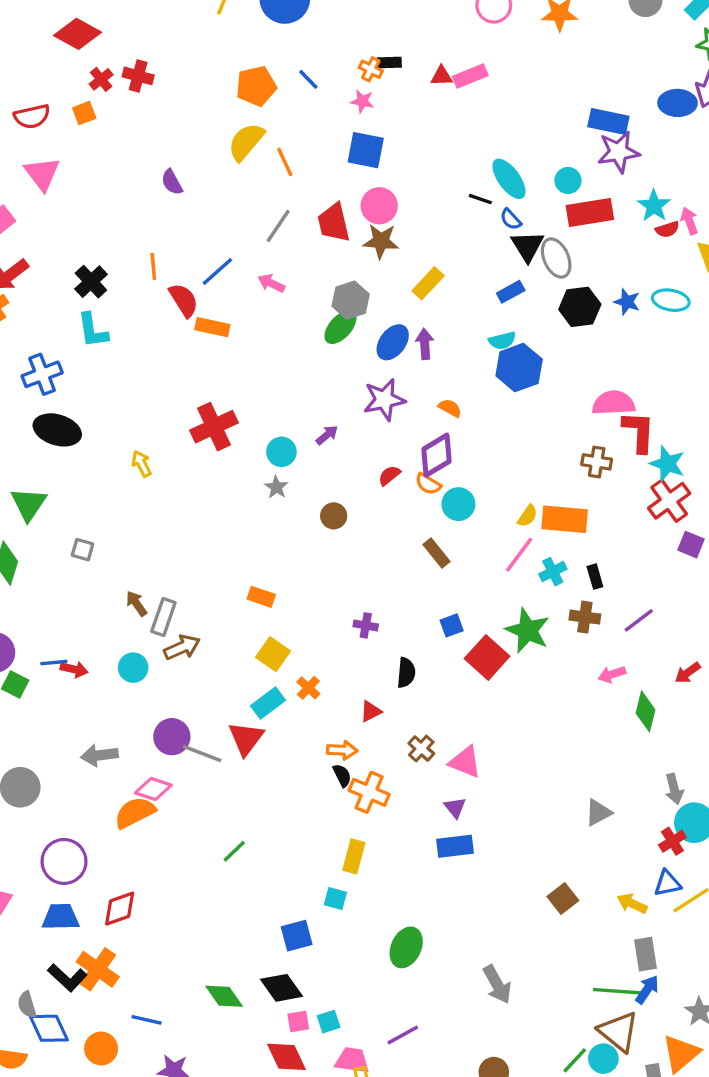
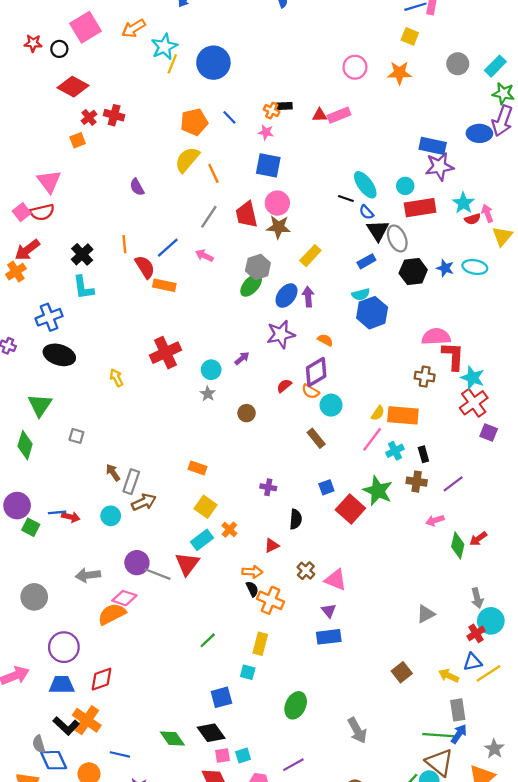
red semicircle: (32, 116) -> (42, 212), moved
red arrow: (688, 673) -> (478, 539), moved
green line: (234, 851) -> (208, 640), moved

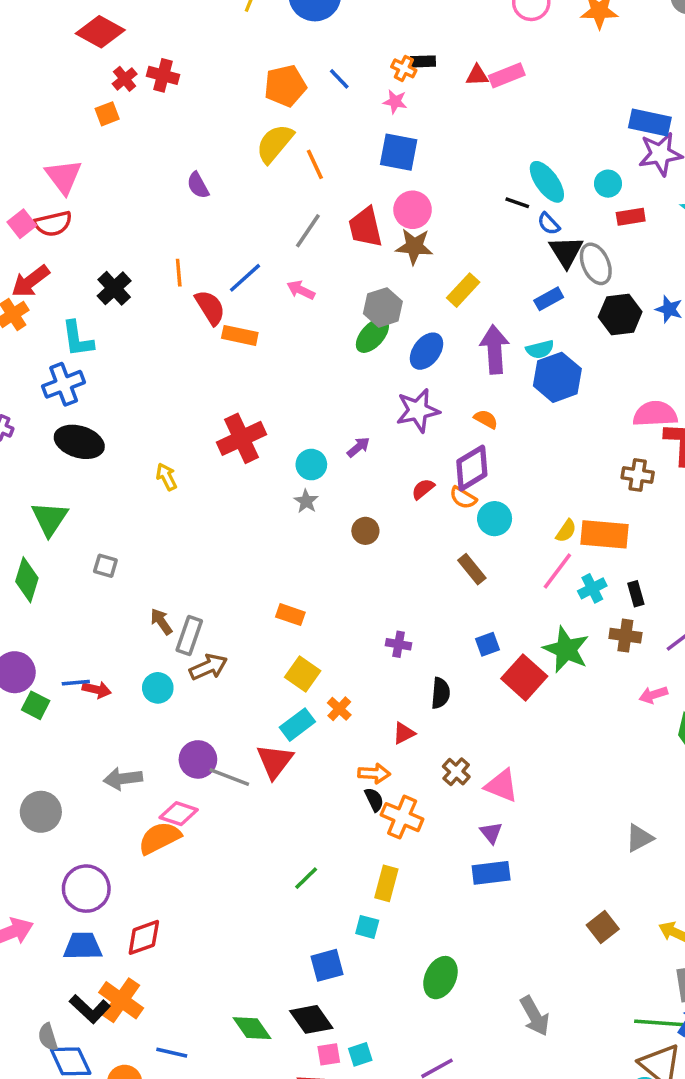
red rectangle: (420, 208) -> (631, 217), size x0.6
cyan L-shape: (83, 288) -> (78, 339), moved
purple arrow: (308, 297) -> (495, 349), moved, size x1.5

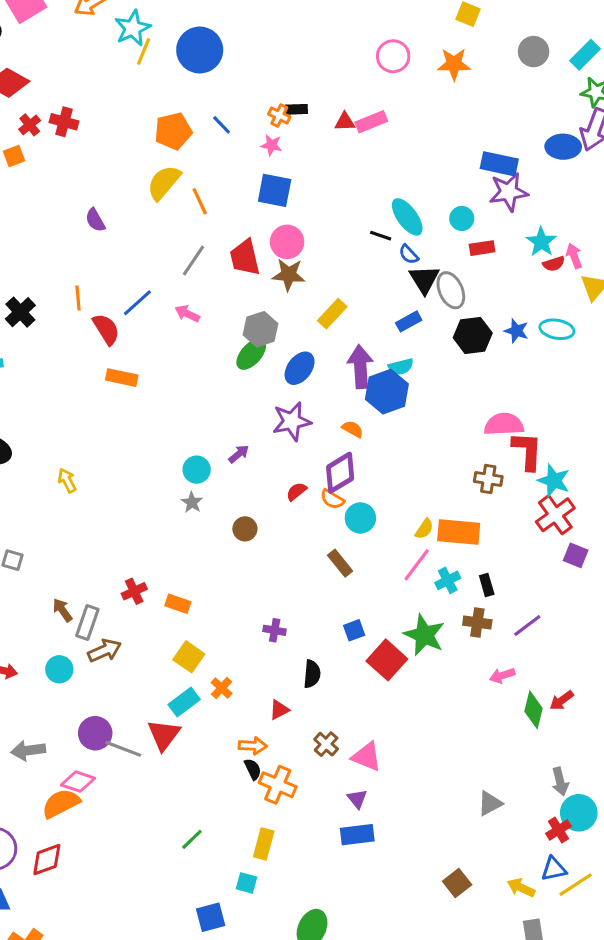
orange rectangle: (240, 335) -> (122, 378), moved
blue hexagon: (557, 377) -> (387, 392), moved
red cross: (242, 438) -> (134, 591), moved, size x0.6
red diamond: (144, 937) -> (47, 860), moved

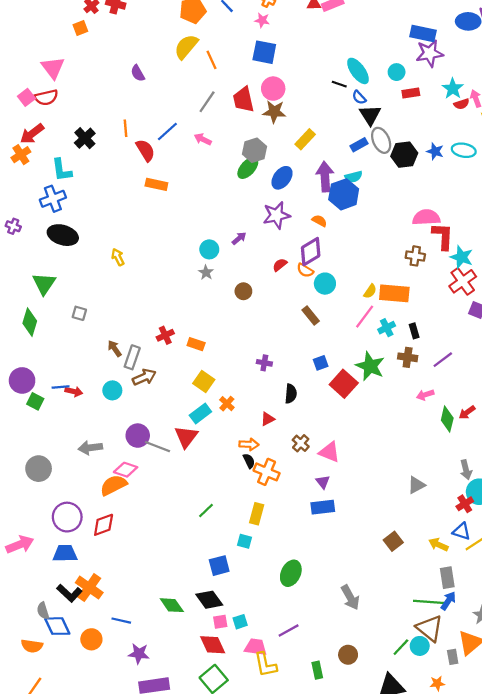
gray ellipse: (451, 290) -> (381, 140), moved
blue triangle: (554, 869) -> (462, 531), turned 30

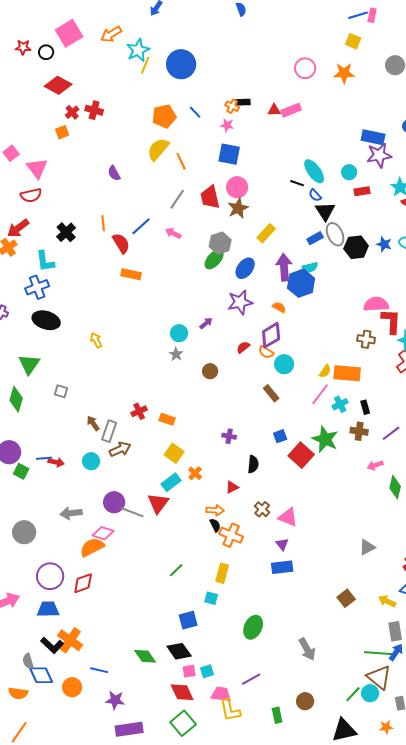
pink square: (26, 97) -> (11, 153), moved
brown star: (274, 112) -> (238, 208), turned -30

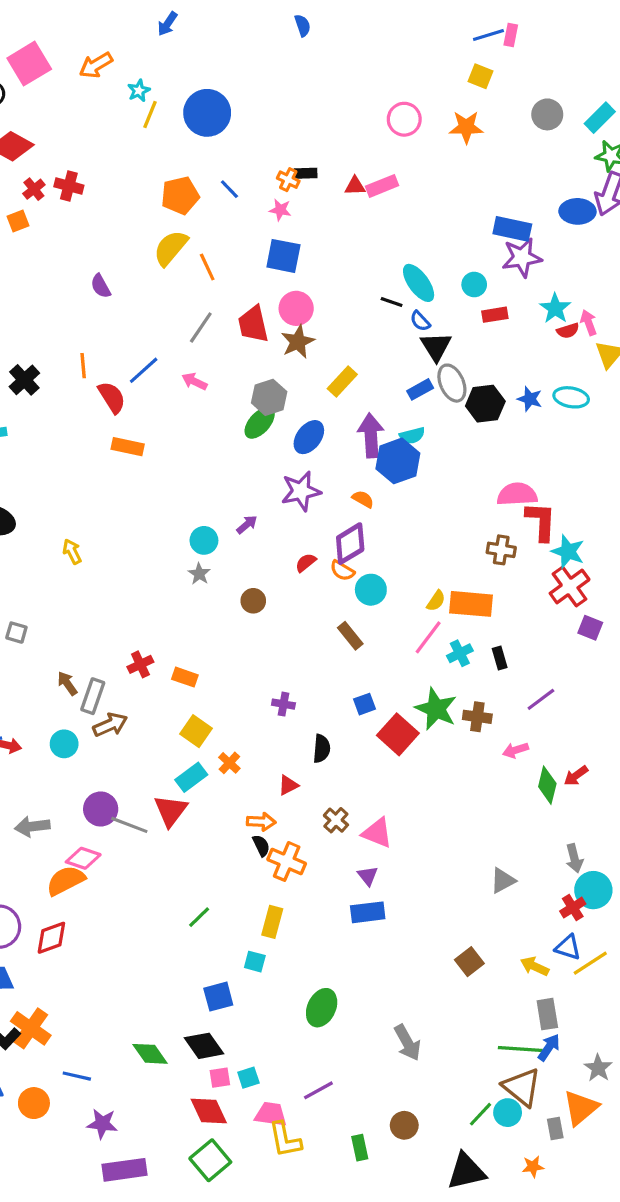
cyan star: (138, 50) -> (139, 91), size x0.6
brown cross: (359, 431) -> (477, 717), moved

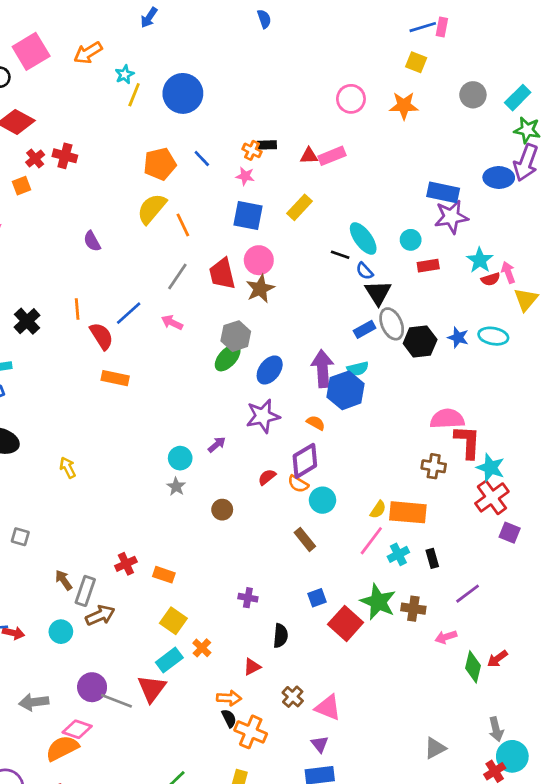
yellow rectangle: (342, 381) -> (299, 207), moved

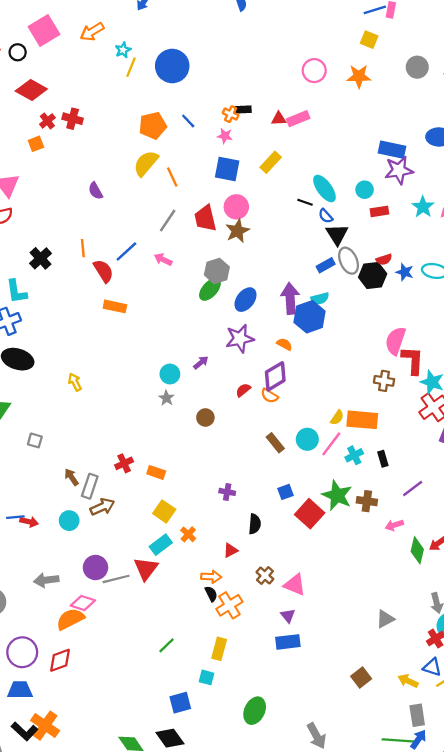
red semicircle: (491, 279) -> (384, 260), moved
pink semicircle: (447, 419) -> (395, 341), turned -68
cyan circle: (323, 500) -> (307, 439), moved
gray line: (116, 701) -> (116, 579), turned -35
orange cross: (251, 732) -> (229, 605), turned 35

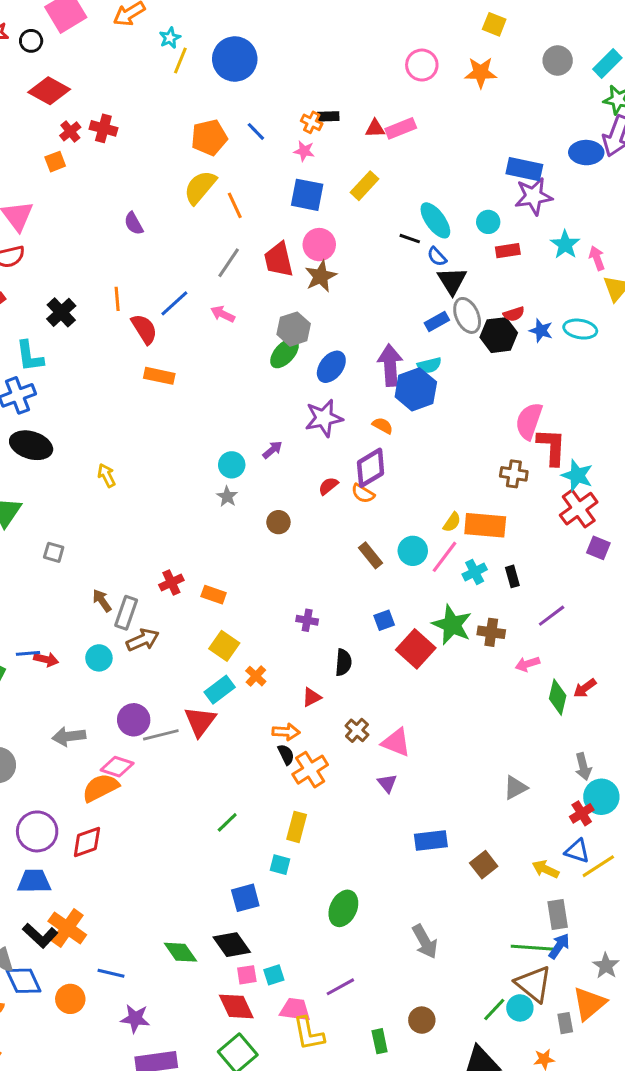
blue rectangle: (288, 642) -> (431, 840), moved

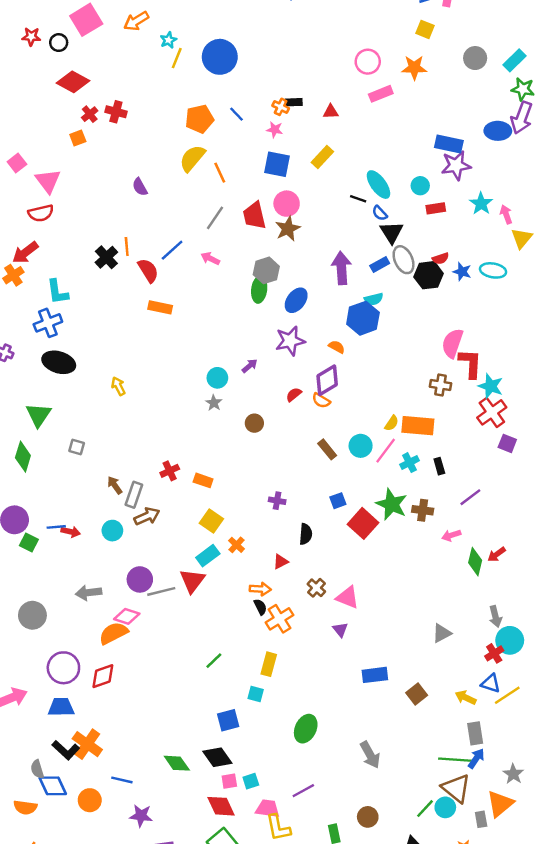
pink rectangle: (401, 128) -> (381, 94), moved
black cross: (61, 312) -> (106, 257), moved
green ellipse: (285, 353) -> (259, 290), turned -35
purple arrow: (390, 365) -> (341, 268), moved

